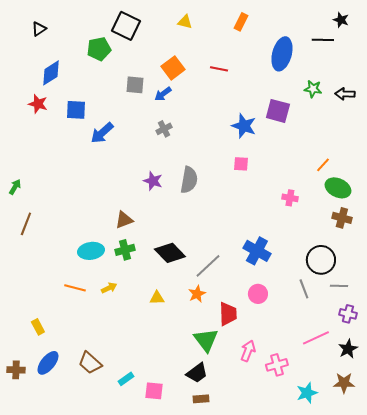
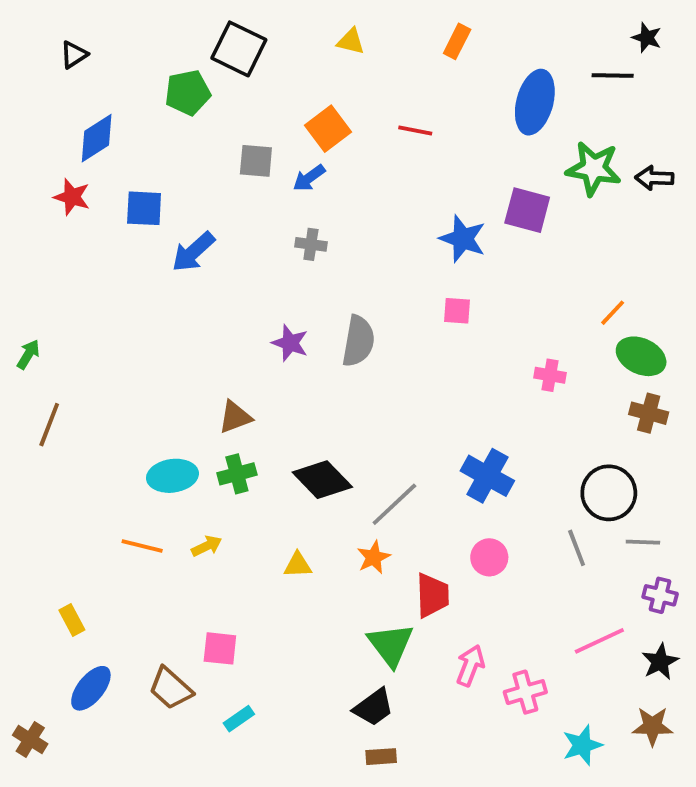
green star: (313, 89) -> (594, 168), size x1.6
gray cross: (164, 129) -> (311, 244), turned 35
brown cross: (16, 370) -> (30, 739), moved, turned 30
pink square: (154, 391) -> (220, 648), moved

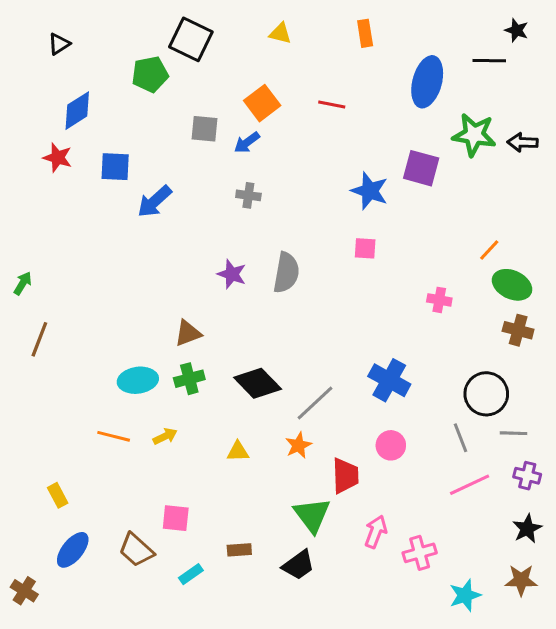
orange rectangle: (457, 41) -> (365, 33), turned -36
pink line: (599, 641) -> (470, 485), moved
brown rectangle: (381, 757) -> (239, 550), moved

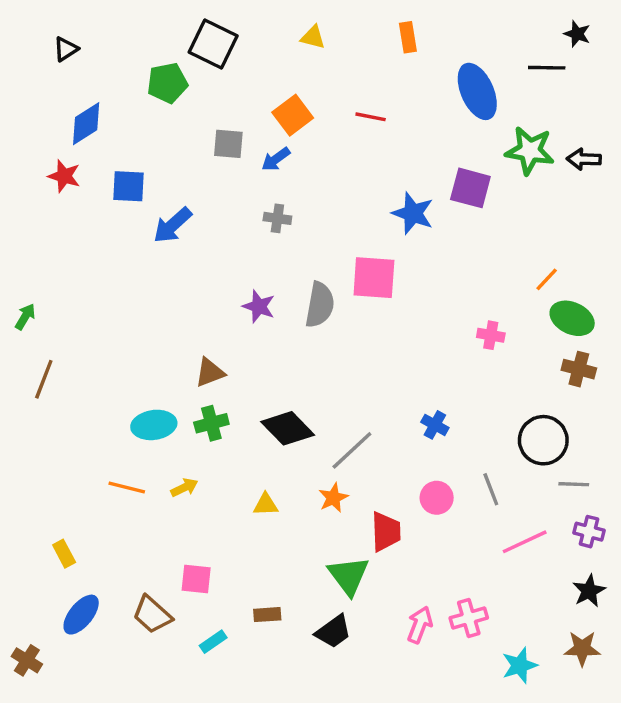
blue ellipse: (427, 82) -> (477, 91), turned -39
pink square: (365, 248) -> (374, 278), moved, size x1.8
blue cross: (389, 380) -> (435, 425), size x0.6
gray line: (461, 438) -> (491, 489), moved
pink arrow: (376, 532) -> (420, 625), moved

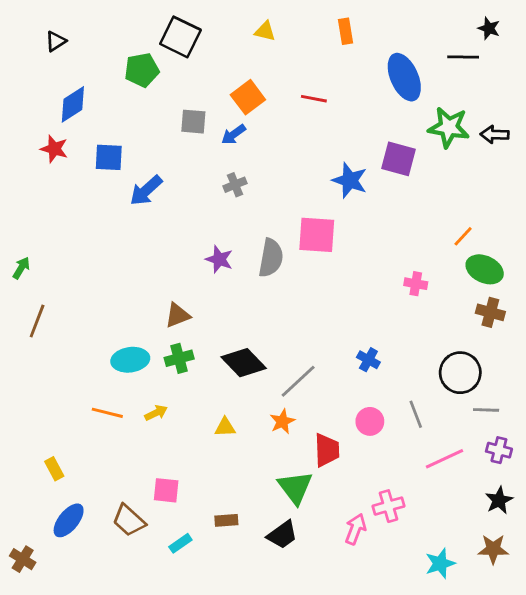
gray cross: (277, 218) -> (235, 185), turned -30
pink cross: (469, 618) -> (388, 506), moved

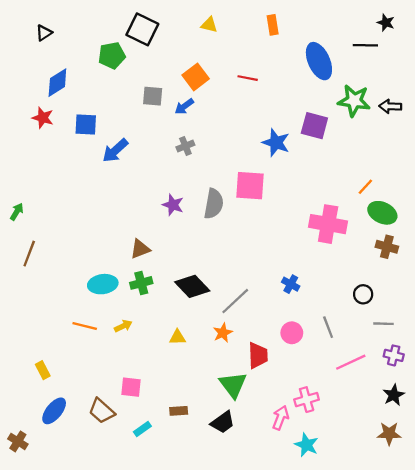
pink cross: (416, 284) -> (328, 224), size x2.0
black circle: (460, 373) -> (363, 294), size x0.6
cyan star: (440, 563) -> (307, 445), moved, turned -30

